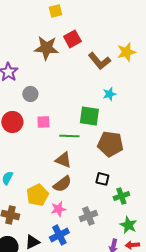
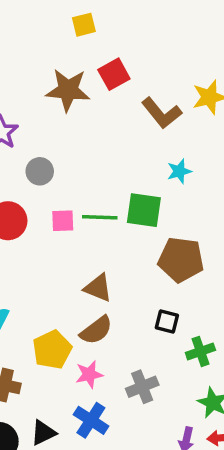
green line: (69, 136) -> (100, 217), moved
blue cross: (59, 235) -> (91, 420), turned -30

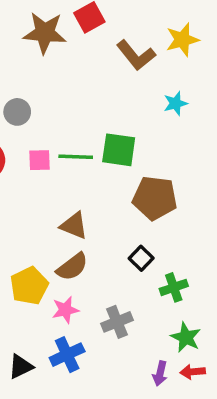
cyan star: (179, 171) -> (175, 103), moved
black square: (167, 321) -> (141, 258), turned 30
blue cross: (91, 420) -> (67, 355), turned 32

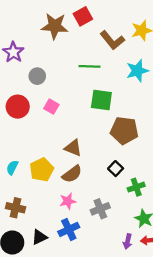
cyan star: (175, 103) -> (137, 71), size x1.5
green line: (76, 157) -> (89, 66), moved
pink square: (40, 160) -> (51, 107), turned 32
yellow pentagon: (29, 286) -> (42, 170), moved

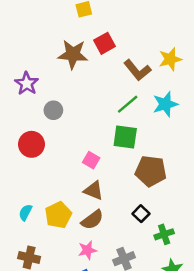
green line: (89, 66) -> (128, 104), moved, turned -42
pink square: (51, 107) -> (91, 160), moved

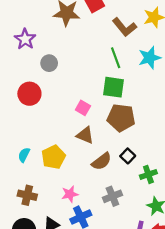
green line: (128, 104) -> (116, 58), turned -70
brown pentagon: (151, 171) -> (121, 118), moved
brown semicircle: (92, 220) -> (102, 161), moved
pink star: (87, 250) -> (70, 194), moved

